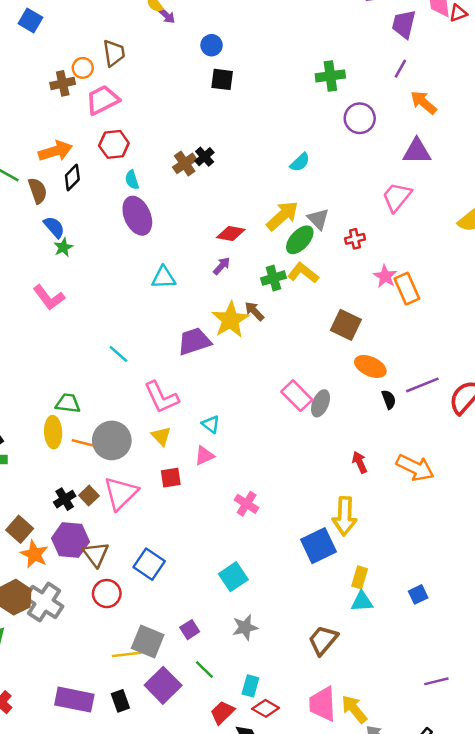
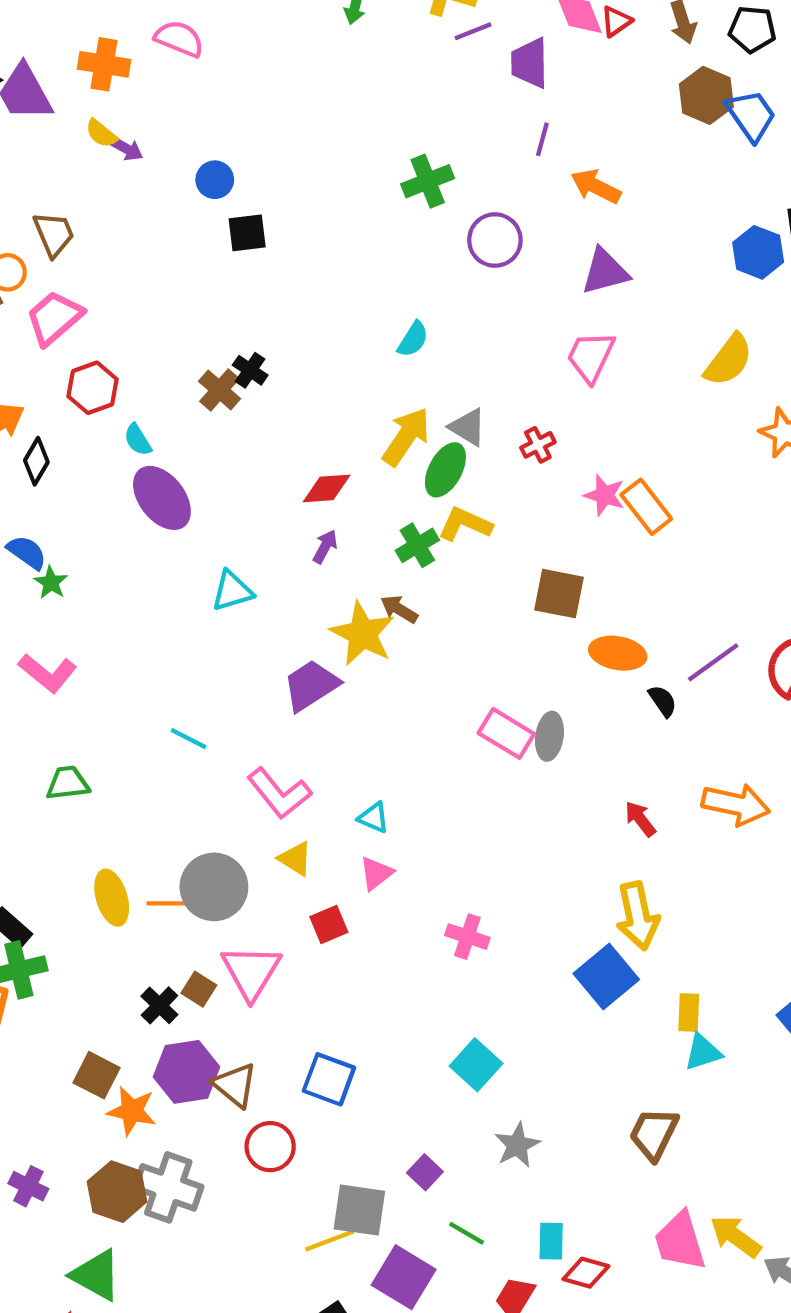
green trapezoid: (68, 403) -> (68, 783), moved

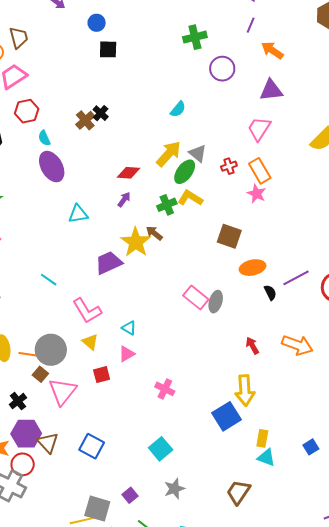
orange rectangle: (646, 507) -> (260, 171), moved
orange ellipse: (618, 653) -> (253, 268), turned -30
brown square: (199, 989) -> (40, 374), moved
cyan triangle: (703, 1052) -> (266, 458), turned 30
red circle: (270, 1147) -> (23, 464), moved

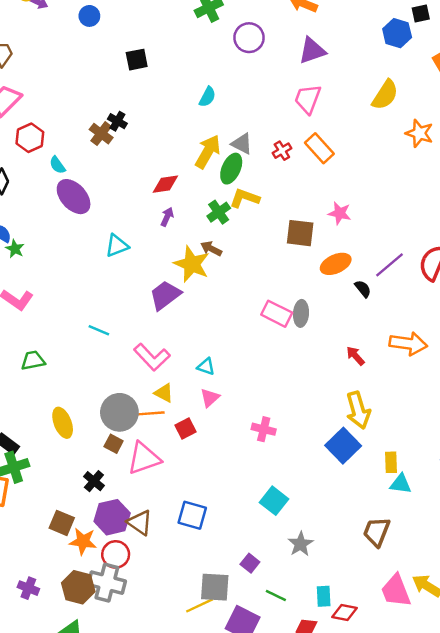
black square: (108, 49) -> (137, 60), moved
pink star: (257, 194) -> (340, 213), moved
orange line: (30, 355) -> (150, 413), moved
pink triangle: (63, 391) -> (144, 458), turned 44

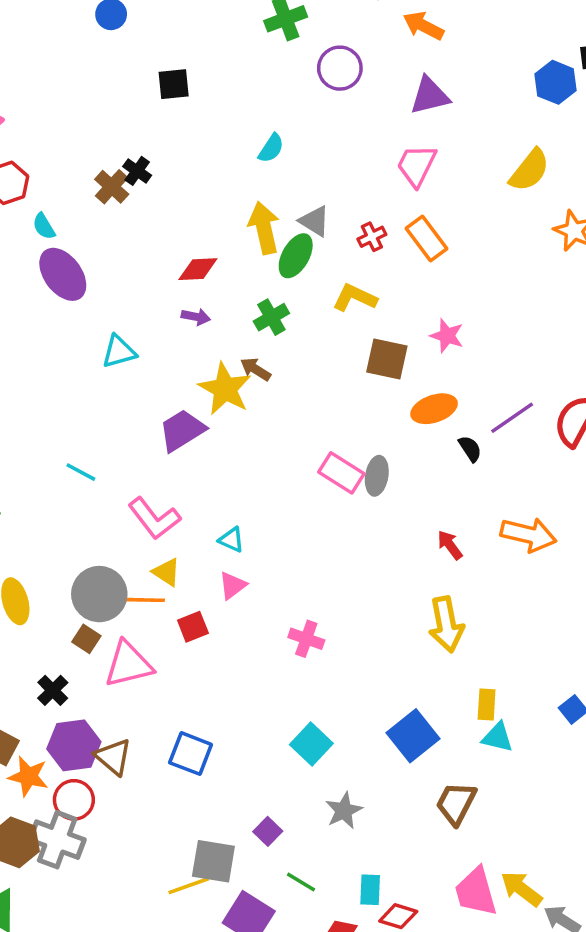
yellow arrow: (208, 152) -> (264, 228), turned -48
yellow L-shape: (245, 198) -> (355, 298), moved
purple arrow: (167, 217) -> (196, 317), turned 72
blue square: (343, 446) -> (413, 736), moved

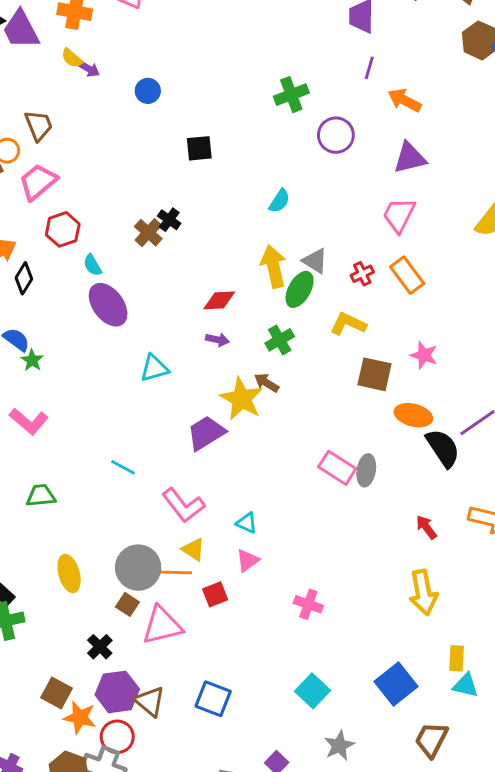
orange ellipse: (434, 409) -> (413, 415), turned 33
black semicircle: (470, 449) -> (443, 448), size x1.8

